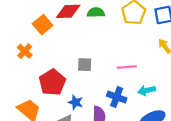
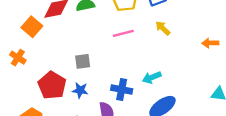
pink line: (127, 67) -> (123, 33), moved
blue star: (76, 102) -> (80, 90), moved

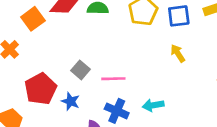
pink line: (123, 33) -> (113, 79), moved
gray square: (83, 61) -> (81, 70), turned 35

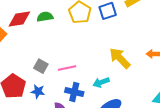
yellow arrow: (178, 53) -> (120, 58), moved, size x1.6

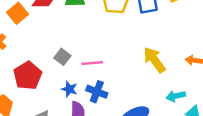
cyan arrow: (101, 82) -> (176, 96), moved
blue star: (38, 91) -> (69, 89), moved

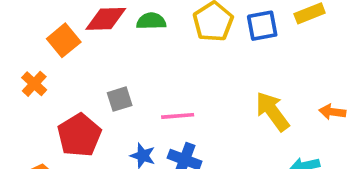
gray square: (62, 57) -> (120, 99), moved, turned 35

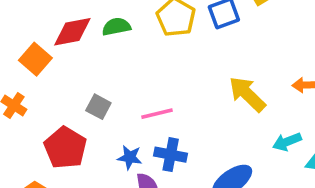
gray square: (120, 99) -> (98, 107), turned -35

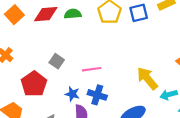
orange square: (35, 59) -> (14, 15), moved
yellow arrow: (247, 94) -> (147, 78), moved

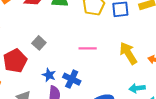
pink line: (92, 69) -> (88, 48), moved
yellow arrow: (147, 78) -> (128, 53), moved

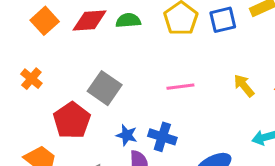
gray square: (39, 43) -> (105, 88), size x1.5
yellow arrow: (128, 53) -> (244, 86), size x0.7

